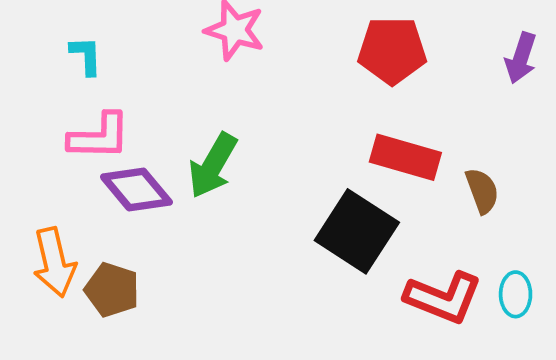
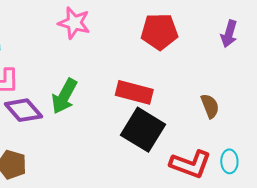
red rectangle: (405, 157) -> (134, 92), moved

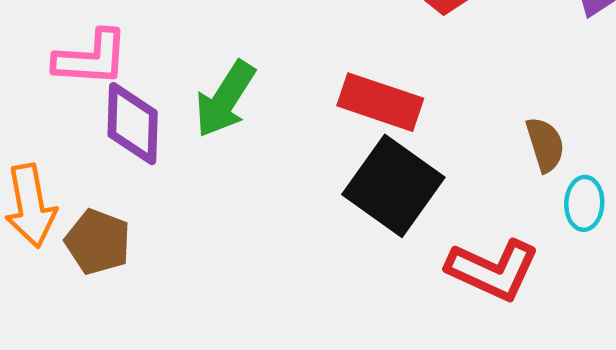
purple diamond: (23, 110) -> (133, 124), turned 39
cyan ellipse: (229, 161) -> (584, 203), moved

